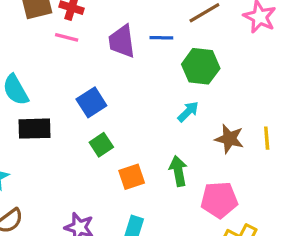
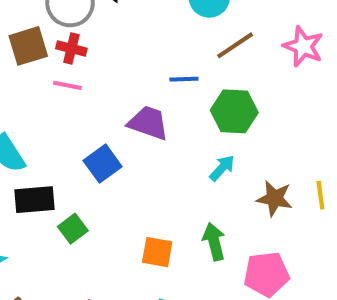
purple trapezoid: (122, 41) -> (148, 123), moved, turned 120
green square: (101, 145) -> (73, 229), moved
orange square: (132, 177) -> (157, 252), turned 32

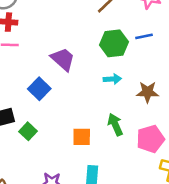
blue line: (184, 79) -> (144, 36), moved
purple trapezoid: (148, 123) -> (63, 59), turned 32
cyan arrow: (222, 168) -> (112, 79), turned 54

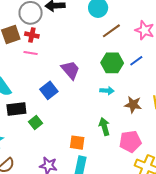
blue line: (144, 36) -> (136, 61), turned -32
orange square: (82, 137) -> (77, 143), moved

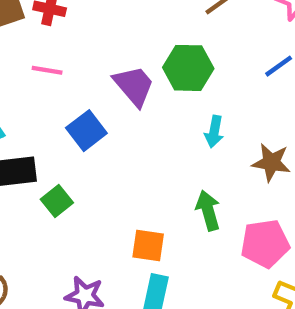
pink line: (31, 53) -> (47, 70), moved
green hexagon: (112, 63) -> (188, 68), moved
cyan arrow: (107, 91) -> (214, 132), turned 96

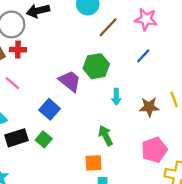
pink line: (47, 70) -> (12, 83), moved, turned 42
green square: (57, 201) -> (44, 139), moved
green arrow: (208, 210) -> (106, 136), moved

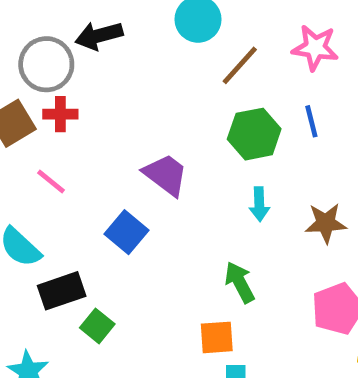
blue line: (143, 56) -> (311, 121), turned -56
green hexagon: (96, 66) -> (254, 134), moved
green square: (44, 139) -> (97, 326), moved

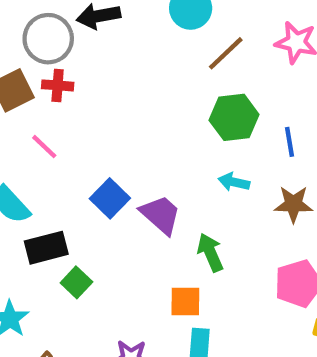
blue line: (311, 121) -> (289, 142), moved
purple trapezoid: (166, 175) -> (161, 215), moved
cyan arrow: (259, 204) -> (234, 182), turned 100

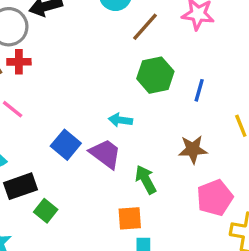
blue line: (289, 142) -> (199, 90), turned 30
cyan arrow: (234, 182) -> (120, 120), moved
brown star: (293, 204) -> (193, 149), moved

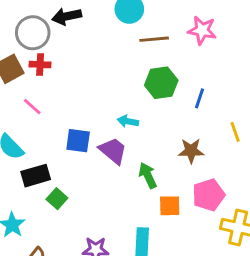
brown line: (145, 27) -> (154, 39), turned 40
blue square: (66, 145) -> (78, 141), turned -35
orange square: (130, 218) -> (170, 206), moved

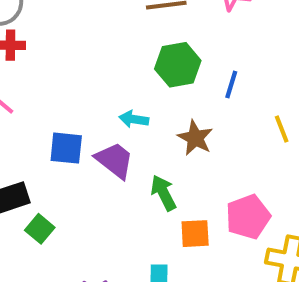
brown star: (191, 151) -> (195, 138), moved, turned 30

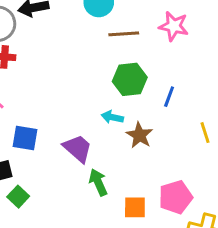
cyan arrow: (134, 119) -> (112, 117), moved
blue square: (66, 148) -> (25, 138), moved
green arrow: (163, 193) -> (98, 182), moved

